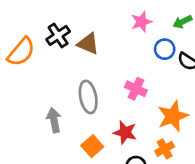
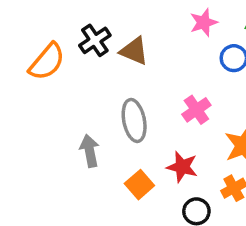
pink cross: (136, 89) -> (196, 110), turned 30

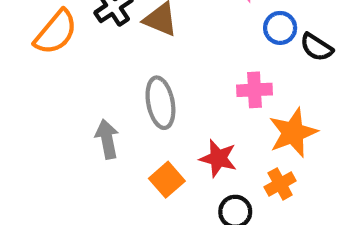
pink cross: (196, 110) -> (254, 90), moved, turned 32

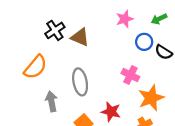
orange semicircle: (56, 32) -> (35, 67), moved
pink cross: (254, 90) -> (130, 75), turned 30

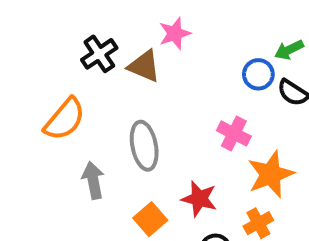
pink star: (125, 19) -> (175, 34), moved
green arrow: (159, 19) -> (289, 50), moved

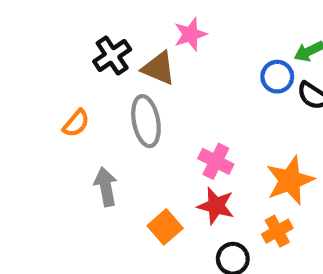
orange semicircle: (65, 119) -> (76, 123), size x0.6
pink cross: (234, 133) -> (216, 161), moved
gray ellipse: (144, 146) -> (146, 121), moved

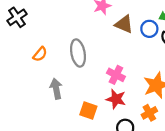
black cross: (112, 55) -> (17, 17), moved
brown triangle: (159, 68) -> (124, 24), moved
orange square: (165, 227) -> (88, 111), turned -30

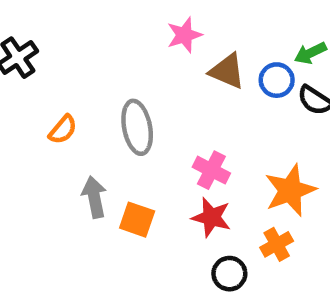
orange square: (88, 111) -> (137, 220), moved

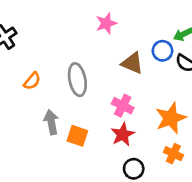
brown triangle: (227, 71) -> (132, 63), moved
red star: (211, 217) -> (123, 134), turned 30
orange cross: (277, 244) -> (173, 154), moved, turned -36

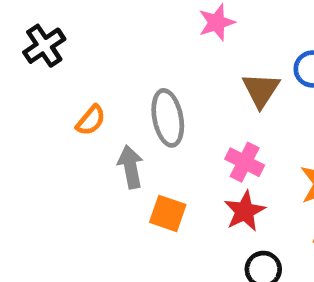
brown triangle: (132, 63) -> (261, 90), turned 40
gray arrow: (51, 122) -> (130, 167), moved

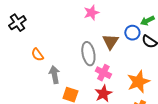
gray ellipse: (168, 118) -> (88, 54), moved
orange semicircle: (91, 120) -> (37, 55), turned 104

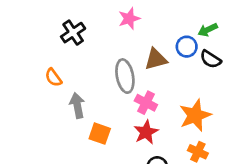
black cross: (17, 23) -> (73, 33), moved
brown triangle: (110, 42) -> (156, 59), turned 42

